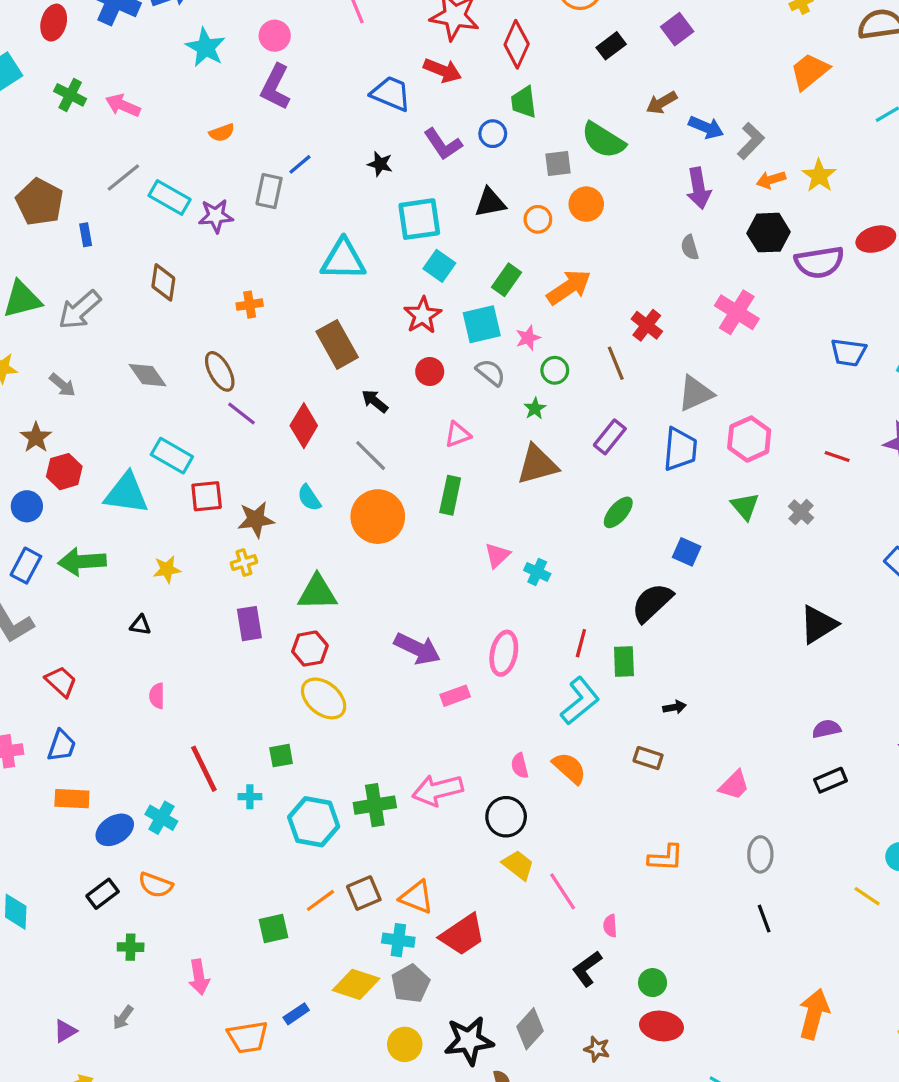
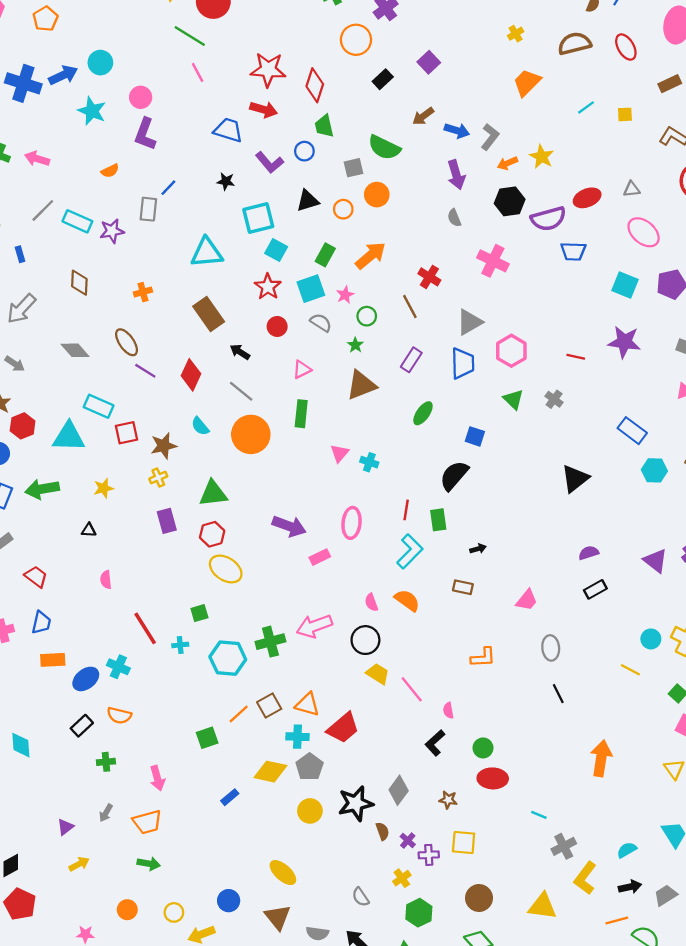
blue trapezoid: (848, 352) -> (573, 251), moved
orange trapezoid: (248, 1037) -> (147, 822), moved

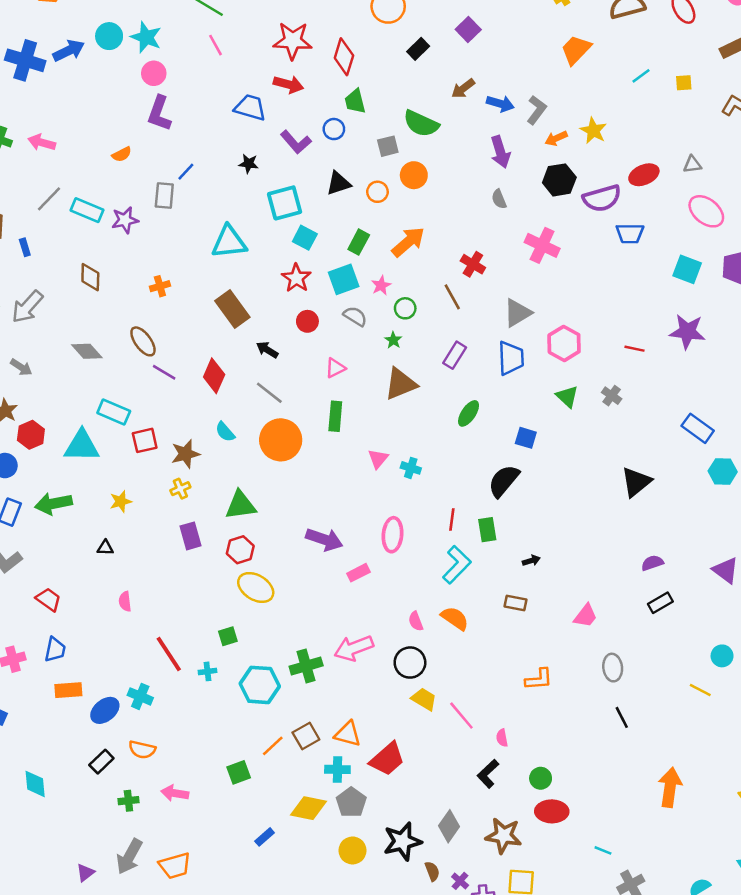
cyan star: (92, 111) -> (146, 37), moved
pink arrow: (157, 778) -> (175, 793), moved, turned 115
brown star: (448, 800) -> (503, 836), size x1.8
gray arrow: (106, 813) -> (129, 857), size x1.8

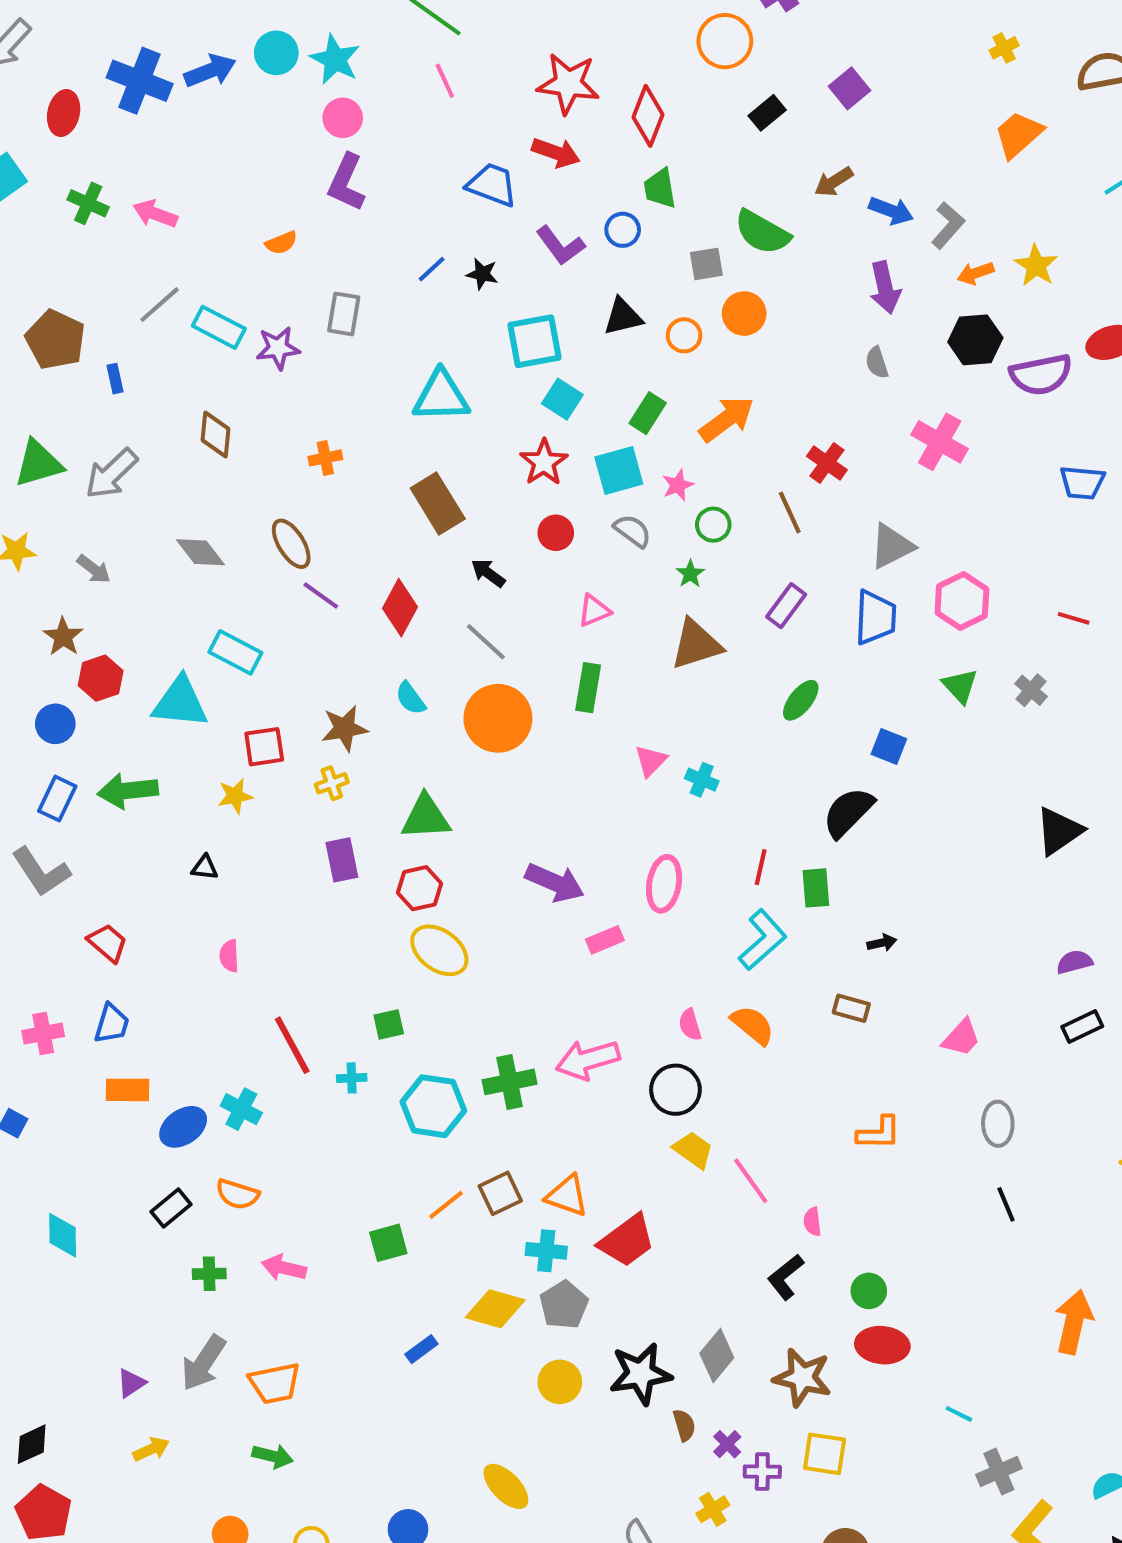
blue line: (186, 172) -> (432, 269), moved
blue trapezoid: (630, 233) -> (1082, 483), moved
red square: (145, 440) -> (264, 747), moved

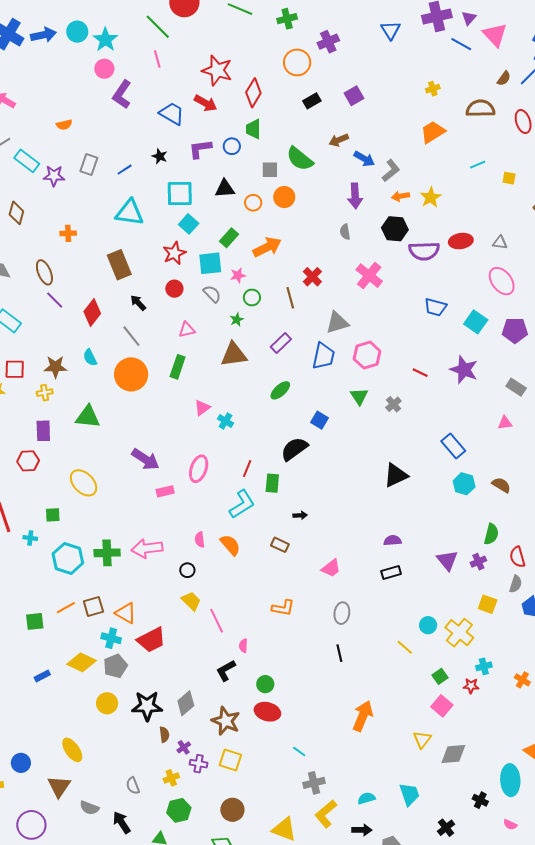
purple L-shape: (346, 182) -> (122, 94), moved
purple L-shape: (560, 246) -> (200, 149), turned 110
blue line: (432, 269) -> (125, 170), moved
red hexagon: (419, 888) -> (28, 461), moved
black circle: (675, 1090) -> (187, 570), size x0.6

